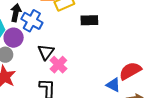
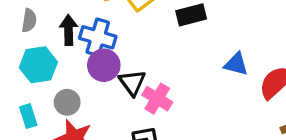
purple circle: (14, 38) -> (104, 65), moved
blue triangle: (113, 85) -> (236, 64), moved

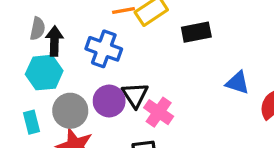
black arrow: (69, 30) -> (54, 41), moved
purple circle: (104, 65) -> (109, 101), moved
gray circle: (67, 102) -> (70, 111), size x1.4

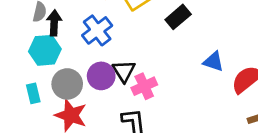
black rectangle: (196, 32) -> (178, 17), turned -30
blue cross: (104, 49) -> (97, 30), turned 32
pink cross: (159, 112) -> (144, 86), turned 30

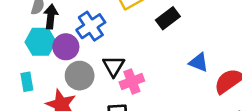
purple circle: (101, 76) -> (66, 47), moved
gray circle: (67, 84) -> (80, 76), moved

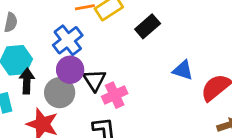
black arrow: (51, 17) -> (27, 81), moved
purple circle: (66, 47) -> (70, 70), moved

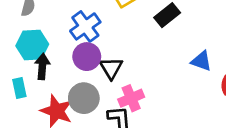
gray circle: (60, 93) -> (84, 98), moved
pink cross: (115, 95) -> (131, 98), moved

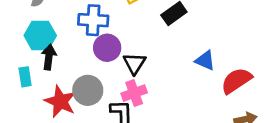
blue cross: (85, 26) -> (93, 20), turned 36
purple circle: (87, 57) -> (107, 48), moved
black triangle: (111, 68) -> (134, 63), moved

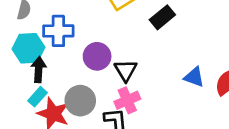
blue cross: (93, 20) -> (58, 31), moved
blue triangle: (205, 60) -> (194, 77), moved
cyan rectangle: (25, 77) -> (37, 97), moved, turned 54

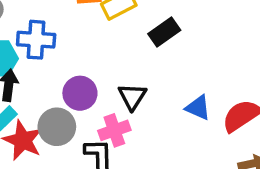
purple circle: (97, 56) -> (80, 93), moved
black triangle: (126, 70) -> (132, 96), moved

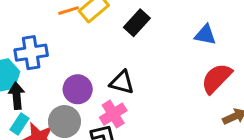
black triangle: (132, 96) -> (122, 82), turned -35
blue triangle: (198, 108) -> (205, 35), moved

